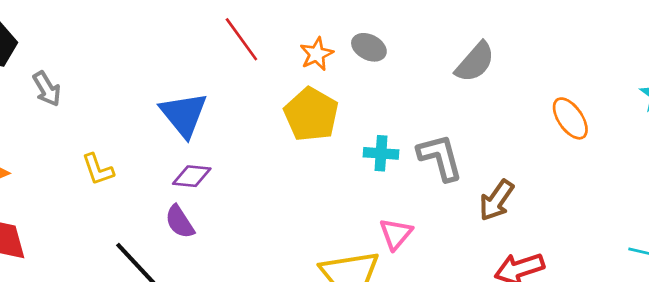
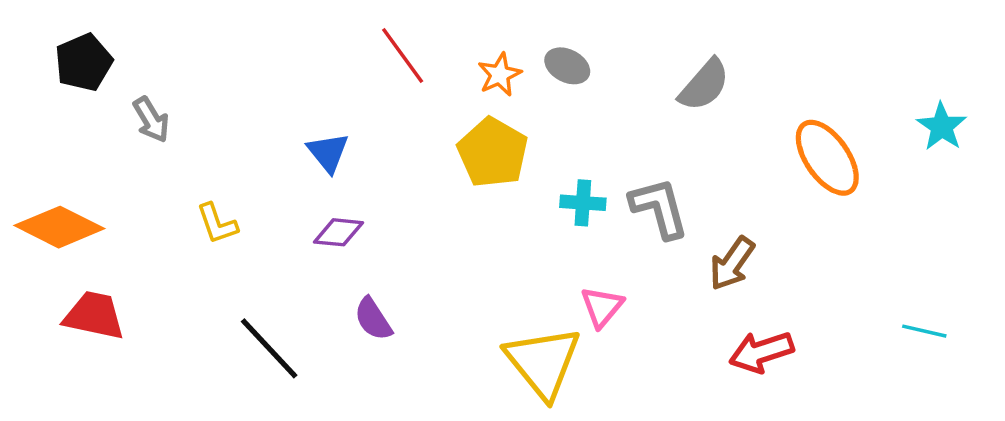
blue triangle: (184, 114) -> (328, 153), size x0.7
orange ellipse: (570, 118) -> (827, 158), size x1.4
purple semicircle: (180, 222) -> (373, 319), moved

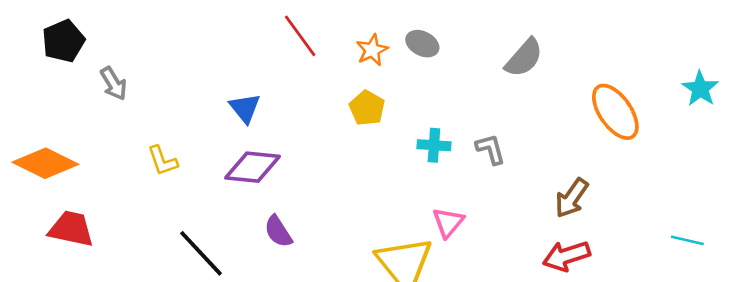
yellow pentagon: (493, 153) -> (367, 108), size x0.7
gray L-shape: (659, 208) -> (491, 149), size x0.7
purple diamond: (338, 232) -> (253, 167), size x1.5
brown arrow: (732, 263) -> (572, 198), moved

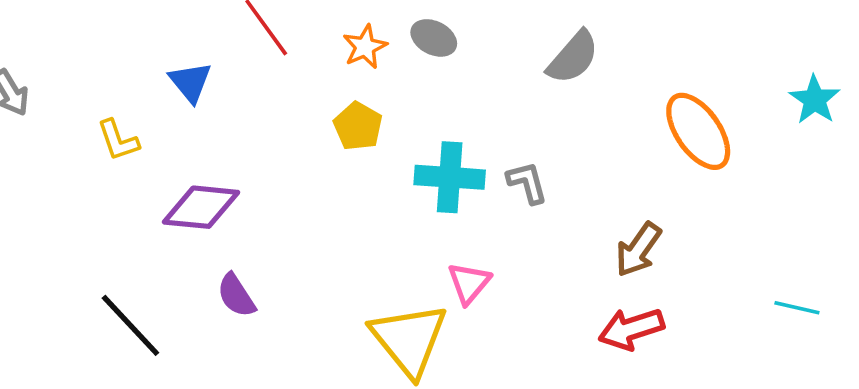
blue triangle: (245, 108) -> (190, 82), moved
cyan cross: (434, 145) -> (450, 177), size x1.5
yellow L-shape: (162, 161) -> (118, 140), moved

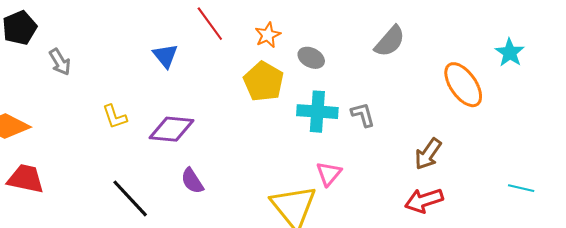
gray ellipse: (434, 38) -> (311, 58), moved
cyan star: (815, 100) -> (510, 53), moved
yellow pentagon: (358, 126) -> (264, 82), size x1.4
yellow L-shape: (118, 140) -> (115, 117), moved

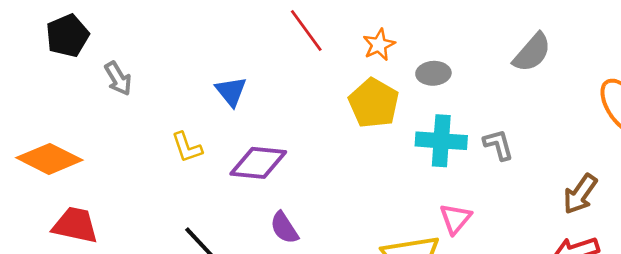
blue triangle: (165, 56) -> (231, 91), moved
gray ellipse: (311, 58) -> (433, 73), turned -30

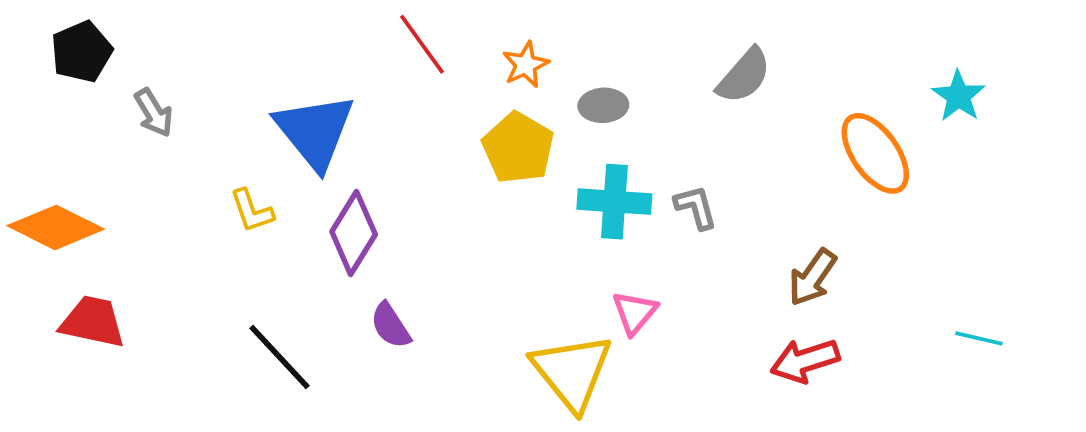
blue triangle: (231, 91) -> (315, 131), size x1.8
purple diamond: (258, 163) -> (354, 233), turned -64

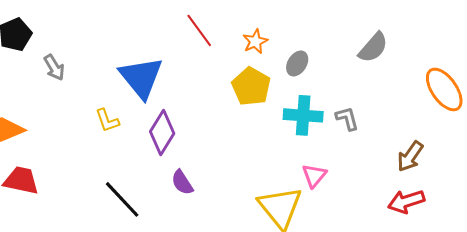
gray ellipse: (603, 105) -> (297, 63), turned -55

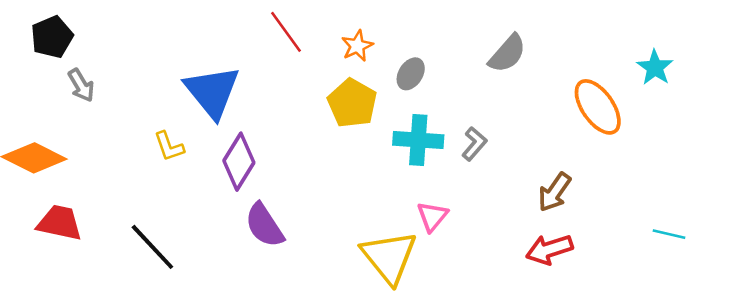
gray arrow: (54, 67) -> (81, 85), moved
gray L-shape: (347, 118) -> (474, 144), turned 56
purple semicircle: (182, 182) -> (264, 225), size x1.4
black line: (122, 199) -> (152, 247), moved

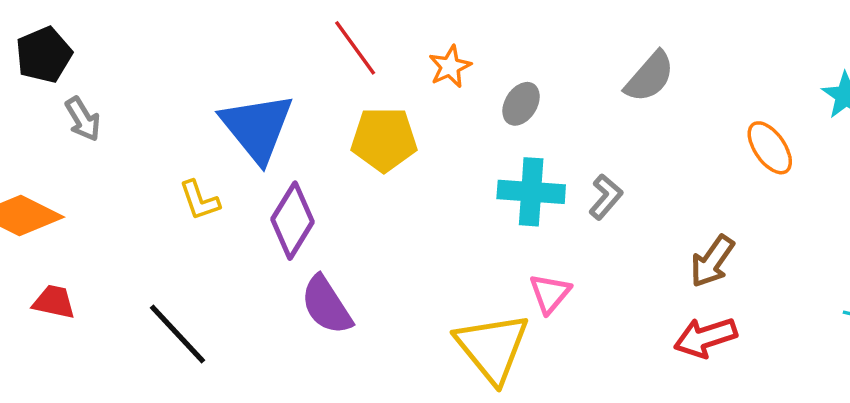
yellow pentagon: (352, 103) -> (384, 139), moved, turned -30
orange ellipse: (598, 107) -> (770, 148), size x0.7
red trapezoid: (60, 223) -> (54, 302), size x0.7

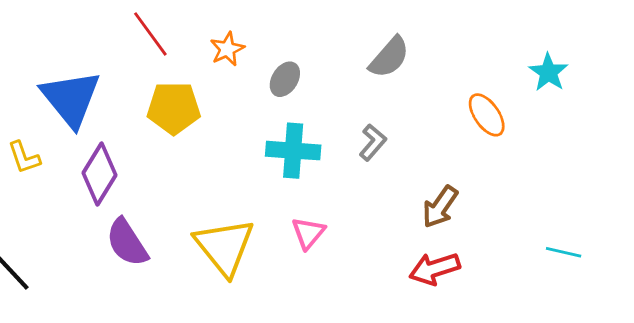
gray L-shape: (606, 197) -> (373, 142), moved
yellow triangle: (492, 347) -> (224, 247), moved

